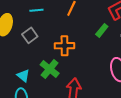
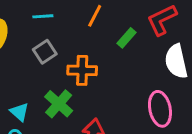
green rectangle: (102, 30) -> (126, 38), moved
gray square: (30, 35) -> (45, 52), moved

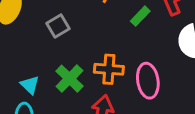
orange cross: (82, 70) -> (109, 69), moved
pink ellipse: (160, 109) -> (148, 81), moved

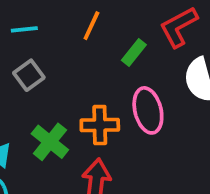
pink ellipse: (148, 81) -> (148, 110), moved

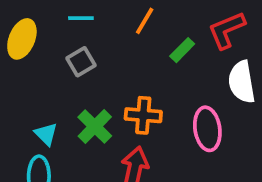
pink ellipse: (148, 110) -> (207, 129), moved

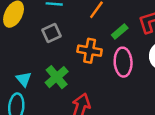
orange cross: (143, 115) -> (90, 51), moved
pink ellipse: (207, 129) -> (123, 62), moved

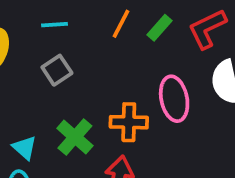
green rectangle: (120, 31) -> (160, 28), moved
orange cross: (90, 51) -> (129, 122), moved

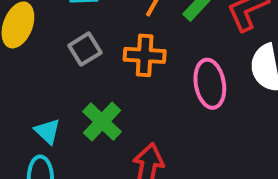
orange cross: (129, 122) -> (145, 55), moved

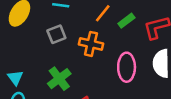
cyan triangle: (47, 131) -> (15, 78), moved

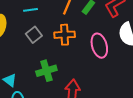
green cross: (59, 79) -> (46, 71), turned 36

